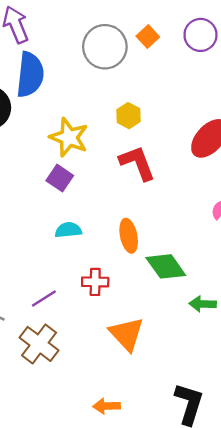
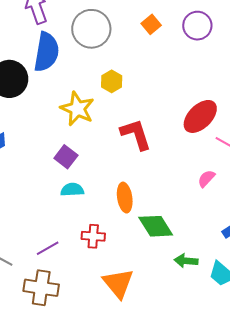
gray circle: (105, 47) -> (91, 29), moved
yellow hexagon: (128, 116) -> (112, 81), moved
purple square: (60, 178) -> (66, 157), moved
brown cross: (39, 344) -> (41, 288), turned -32

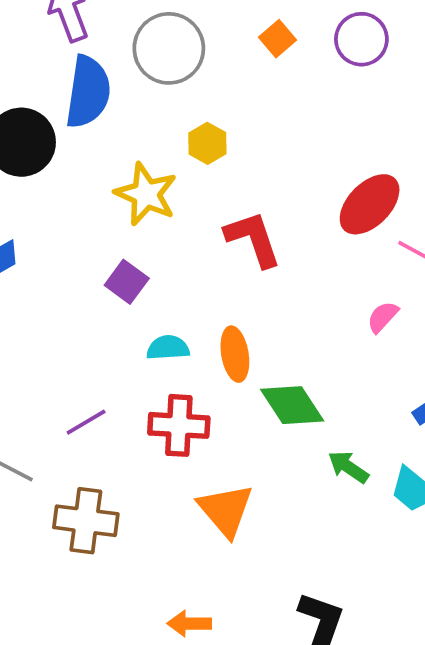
cyan semicircle: (72, 190) -> (168, 348), moved
red cross: (93, 236) -> (179, 425), size x1.4
purple line: (48, 248) -> (86, 422), moved
green arrow: (186, 261) -> (348, 467), turned 30

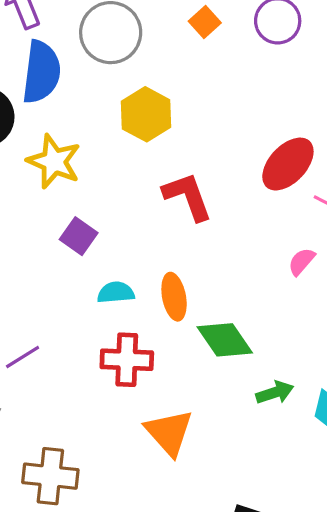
yellow hexagon: (207, 143) -> (146, 114), size x1.5
yellow star: (146, 194) -> (54, 161), moved
purple line: (86, 422) -> (23, 357), moved
green arrow: (348, 467) -> (275, 393), turned 129
brown cross: (86, 521) -> (50, 476), moved

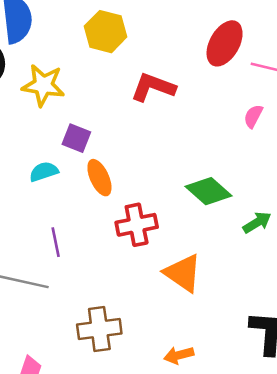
red L-shape: (188, 196) -> (153, 87), turned -36
cyan semicircle: (116, 293) -> (44, 172), moved
orange ellipse: (174, 297) -> (99, 178), moved
purple line: (23, 357) -> (56, 242), turned -56

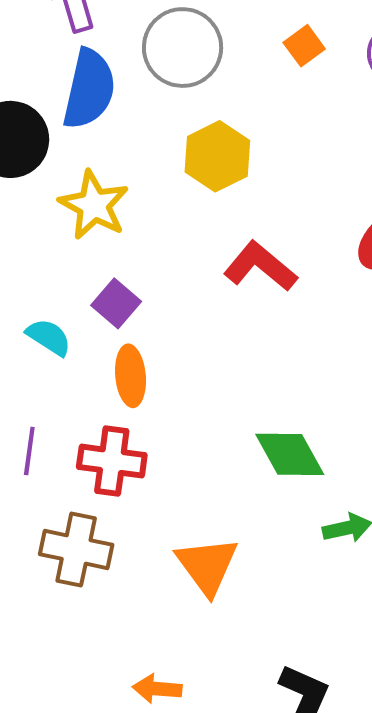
cyan semicircle: (44, 172) -> (49, 337), turned 32
red cross: (137, 225) -> (112, 461), moved
brown cross: (99, 329) -> (76, 549), moved

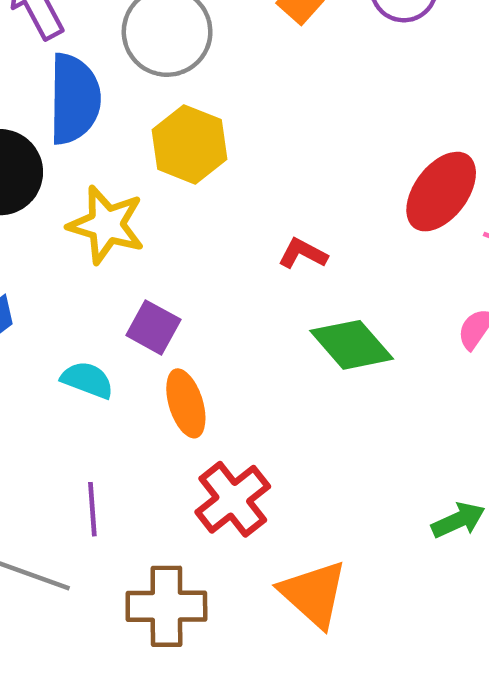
yellow hexagon: (217, 156) -> (190, 144), moved
red L-shape: (260, 266) -> (303, 254), size x0.6
green diamond: (290, 454) -> (352, 345), moved
red cross: (112, 461) -> (233, 499), moved, turned -34

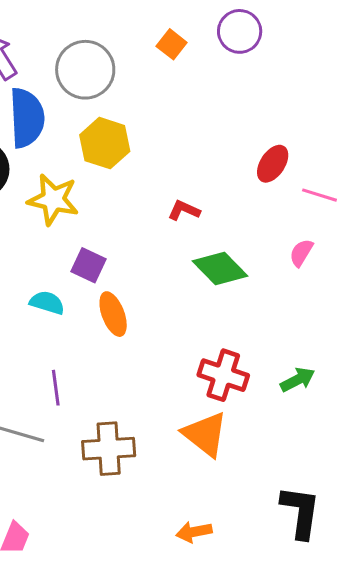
red ellipse: (441, 192) -> (273, 164), size x0.7
red cross: (233, 499) -> (223, 375), moved, turned -30

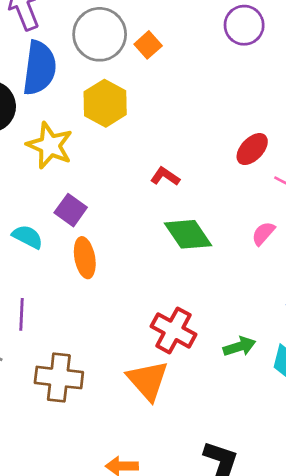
orange square: (172, 44) -> (148, 45), moved

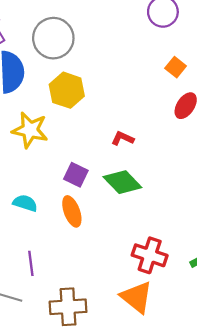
orange square: (148, 45) -> (176, 67), moved
purple square: (71, 210) -> (76, 175), moved
green diamond: (188, 234) -> (122, 182), moved

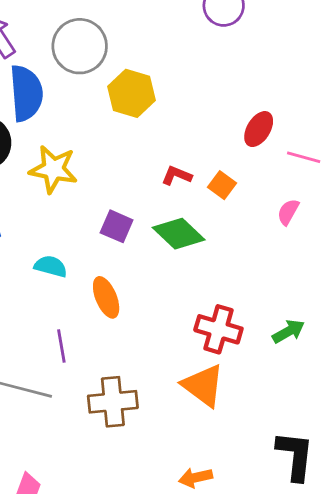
orange square: (176, 67) -> (222, 185), moved
yellow hexagon: (67, 90) -> (131, 93), moved
orange ellipse: (72, 211) -> (106, 297), moved

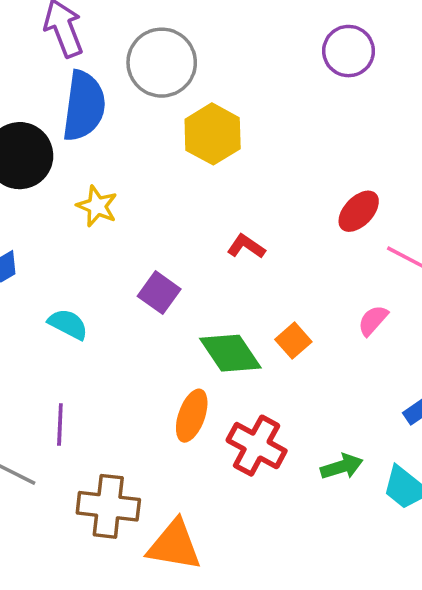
yellow star: (53, 169) -> (97, 206), size x0.7
orange square: (222, 185) -> (293, 341), moved
green diamond: (179, 234) -> (230, 353), moved
orange ellipse: (106, 297) -> (192, 416), moved, turned 30
orange triangle: (203, 385) -> (174, 545), moved, turned -39

